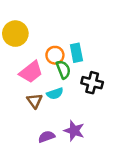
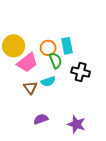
yellow circle: (15, 34) -> (14, 46), moved
purple star: (74, 131) -> (76, 124), moved

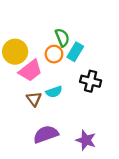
cyan rectangle: (67, 46) -> (75, 52), turned 42
green semicircle: (55, 60) -> (62, 38), moved
purple semicircle: (41, 119) -> (46, 134), size x1.5

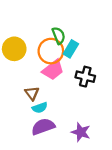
orange circle: (54, 54) -> (51, 51), size x1.5
pink trapezoid: (30, 71) -> (53, 70), moved
cyan semicircle: (54, 92) -> (40, 108), moved

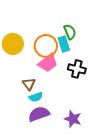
green semicircle: (59, 36) -> (70, 32), moved
cyan rectangle: (71, 49) -> (64, 44), turned -49

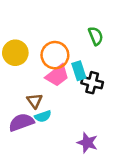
green semicircle: (70, 32) -> (96, 36), moved
cyan rectangle: (64, 44) -> (79, 71), moved
purple semicircle: (39, 114) -> (21, 122), moved

